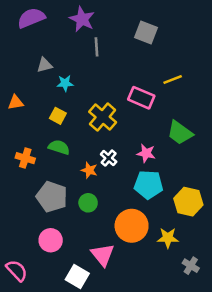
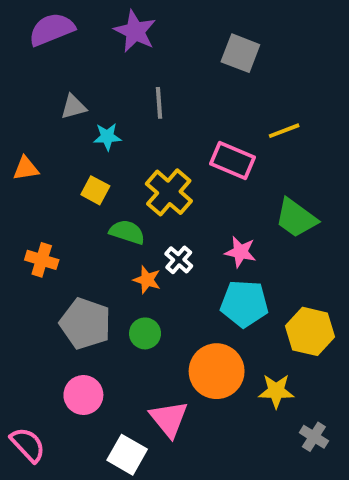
gray line: (97, 47) -> (159, 103), moved
green semicircle: (59, 147) -> (127, 232), moved

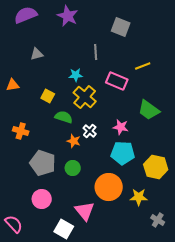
gray line: (159, 103) -> (96, 52), moved
cyan star: (107, 137) -> (76, 75), moved

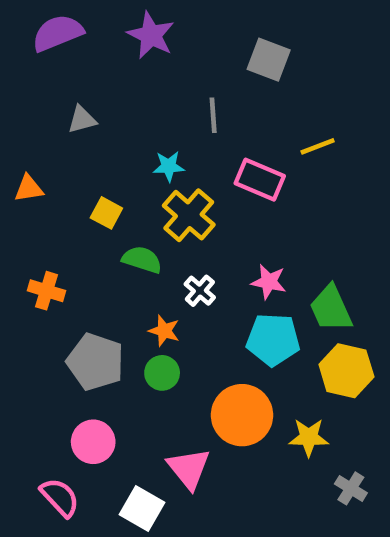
green trapezoid: (149, 110) -> (331, 308), moved, turned 30
orange star: (74, 141) -> (164, 331), moved
pink semicircle: (14, 224) -> (60, 497), moved

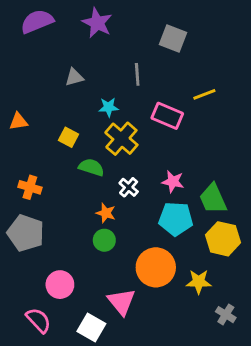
gray triangle: (82, 120) -> (74, 77), moved
gray pentagon: (95, 362) -> (26, 233), moved

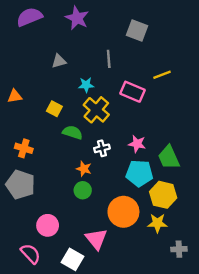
white cross: (129, 187) -> (102, 148), turned 35
yellow hexagon: (223, 239) -> (163, 195), moved
gray cross: (226, 315) -> (179, 249), turned -35

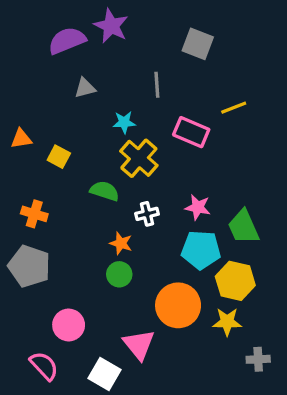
purple semicircle: (29, 17) -> (67, 41), moved
yellow square: (54, 109) -> (59, 157), moved

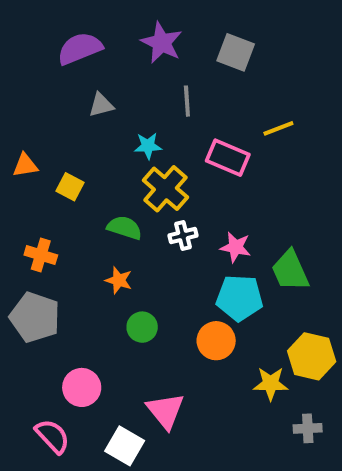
purple star: (111, 26) -> (162, 43), moved
white cross: (147, 214) -> (183, 236), moved
orange star: (121, 243) -> (119, 280), moved
yellow hexagon: (235, 281) -> (312, 356), moved
orange circle: (178, 305) -> (216, 341), moved, size x0.7

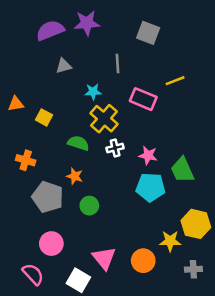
purple star: (162, 43) -> (87, 23), moved, turned -30
gray pentagon: (35, 317) -> (48, 197), moved
orange circle: (216, 341) -> (143, 261), moved

